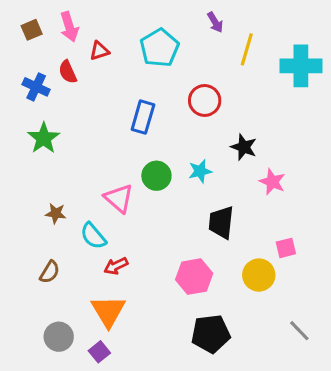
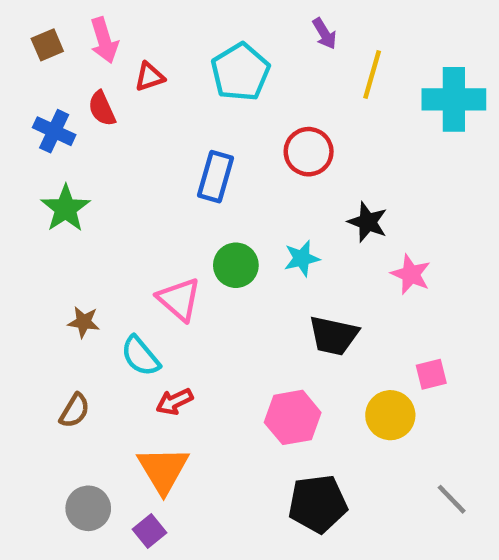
black trapezoid: (221, 222) -> (334, 336), turned -84

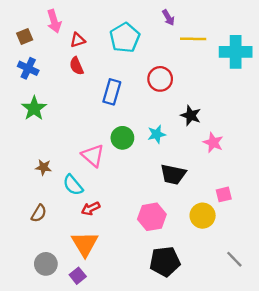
brown square: (47, 45) -> (25, 37), moved
yellow line: (372, 74) -> (193, 39), turned 75
red semicircle: (102, 108) -> (76, 66), moved

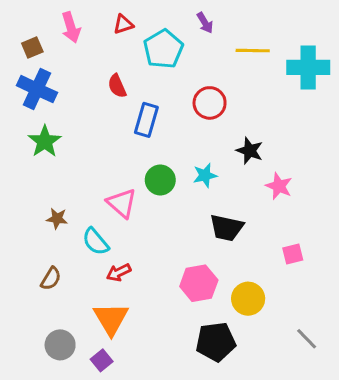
purple arrow: (168, 18) -> (205, 23), moved
red triangle: (78, 40) -> (123, 24), moved
red semicircle: (76, 66) -> (117, 86), moved
blue cross: (28, 68) -> (37, 89), size x1.4
yellow circle: (203, 216) -> (248, 299), moved

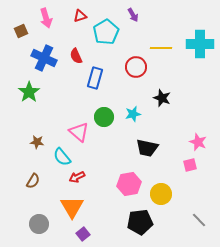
yellow line: (253, 51) -> (161, 48), moved
blue cross: (37, 89) -> (44, 58), moved
pink star: (279, 186) -> (198, 142), moved
purple square: (102, 360) -> (83, 234), moved

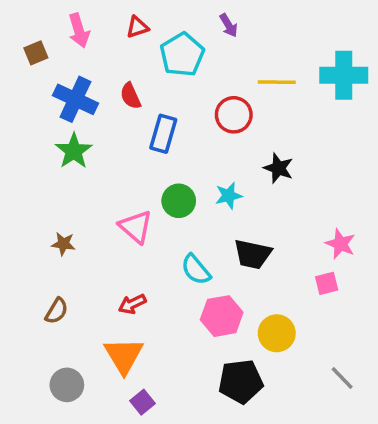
green star: (29, 92) -> (74, 151), moved
cyan semicircle: (62, 157) -> (196, 270), moved

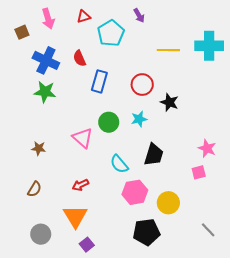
red circle: (234, 115) -> (142, 85), moved
green star: (74, 151) -> (45, 92), turned -30
black trapezoid: (253, 254) -> (154, 155), turned -85

